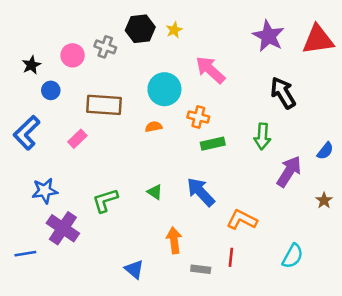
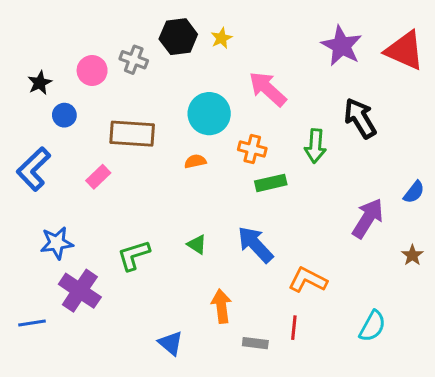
red triangle: (318, 40) -> (405, 50), turned 32
green arrow: (262, 136) -> (315, 146), moved

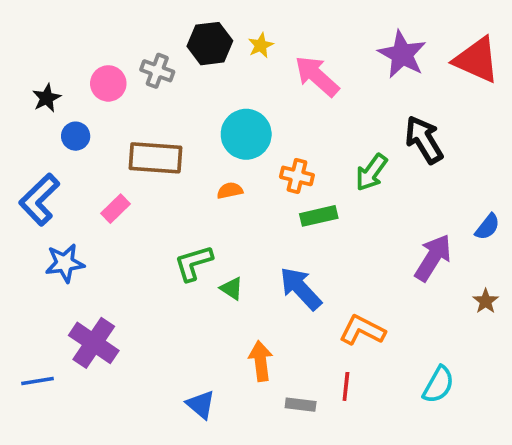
pink arrow: (268, 89) -> (317, 76), moved
green arrow: (315, 146) -> (371, 172), turned 32
blue star: (57, 243) -> (65, 263), moved
green L-shape: (134, 255) -> (194, 263), moved

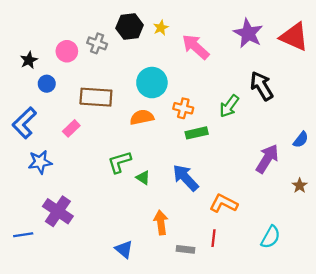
orange semicircle: (230, 190) -> (142, 117), size x1.5

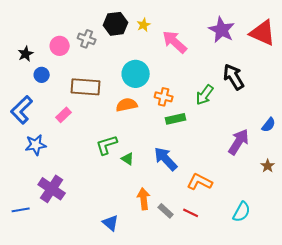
red line: (213, 238) -> (191, 213), turned -70
gray rectangle: (185, 249) -> (166, 211), moved, turned 35

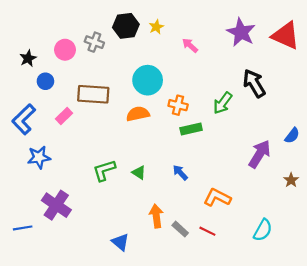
pink arrow: (175, 42) -> (190, 45), size x0.6
pink rectangle: (64, 115) -> (64, 116), moved
green L-shape: (107, 145) -> (104, 170), moved
blue arrow: (166, 159) -> (180, 173), size x0.6

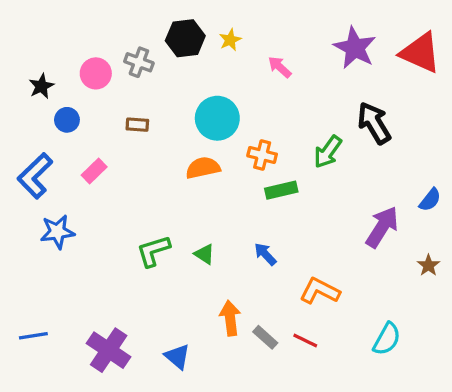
brown rectangle: (93, 94) -> (137, 125), moved, size x0.5
purple cross: (56, 205) -> (109, 350), moved

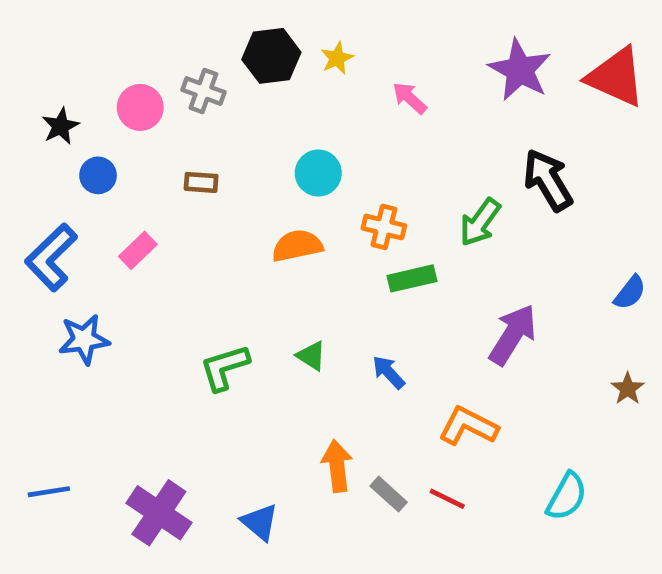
cyan circle: (217, 118) -> (318, 173), size x0.7
purple arrow: (382, 227) -> (513, 335), moved
green triangle: (205, 254) -> (311, 356), moved

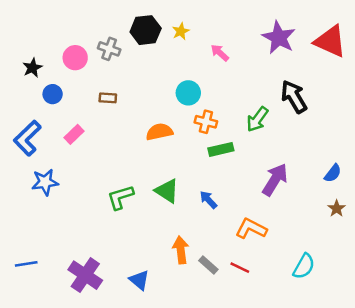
cyan circle: (318, 173) -> (188, 93), moved
blue semicircle: (630, 293) -> (333, 173), moved
green triangle: (311, 356) -> (167, 191), size x1.5

